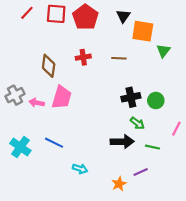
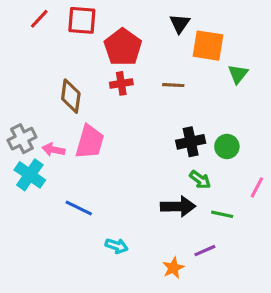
red pentagon: (85, 17) -> (123, 47), moved
cyan cross: (20, 147) -> (30, 175), moved

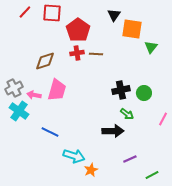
brown line: (173, 85) -> (96, 54), moved
brown diamond: (71, 96) -> (45, 61), turned 65
green line: (222, 214) -> (152, 175), moved, turned -40
cyan arrow: (117, 246) -> (74, 156), size x1.5
orange star: (173, 268) -> (91, 170), moved

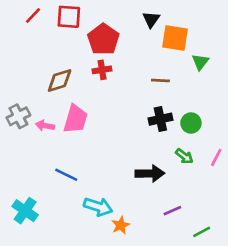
brown line: (96, 54) -> (160, 81), moved
cyan cross: (19, 111) -> (25, 211), moved
green arrow: (127, 114) -> (184, 156), moved

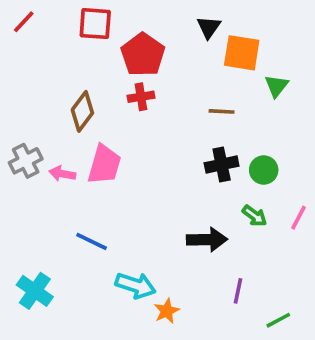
red line: (33, 15) -> (24, 22), moved
brown diamond: (60, 81) -> (82, 111), turned -36
purple line: (172, 211) -> (238, 291), turned -54

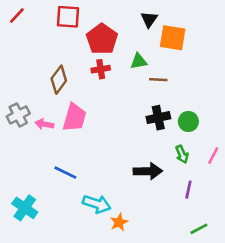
green triangle: (276, 86) -> (139, 61), moved, turned 42
green arrow: (255, 216) -> (182, 154), turned 30
purple line: (238, 291) -> (188, 190), moved

